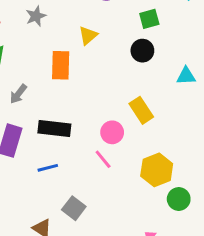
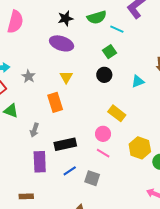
green square: (149, 19) -> (110, 52), moved
gray square: (74, 208) -> (92, 178), moved

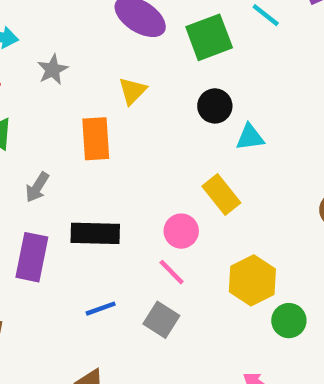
green square: (110, 52) -> (209, 37), moved, size x1.5
cyan triangle: (138, 81) -> (250, 137), moved
blue line: (70, 171) -> (101, 309), moved
gray square: (92, 178) -> (161, 320), moved

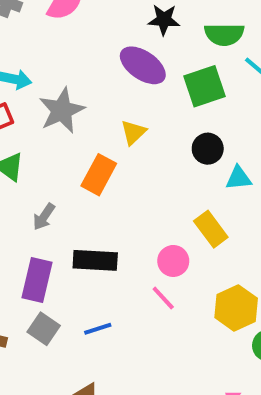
gray star: (53, 70) -> (62, 110), size x1.6
orange rectangle: (96, 139) -> (99, 175), turned 30
gray square: (161, 320) -> (44, 329), moved

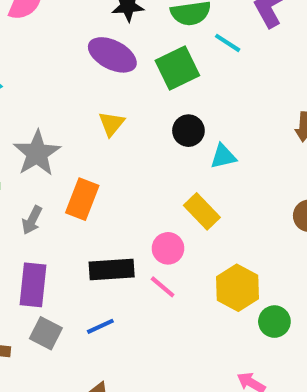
gray star: (62, 110) -> (37, 153), moved
orange rectangle: (99, 175) -> (82, 199), moved
black rectangle: (95, 260) -> (112, 269), moved

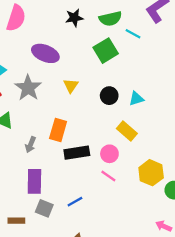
purple ellipse: (112, 55) -> (45, 53), moved
black circle: (188, 131) -> (109, 96), moved
gray star: (37, 153) -> (28, 88), moved
black rectangle: (112, 269) -> (77, 153), moved

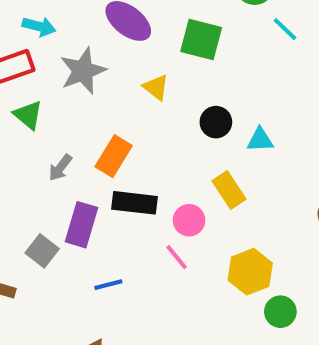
green square: (106, 51) -> (201, 39), moved, turned 30
yellow triangle: (71, 86) -> (156, 87), turned -42
purple rectangle: (34, 181) -> (81, 225), moved
gray square: (44, 208) -> (42, 251), moved

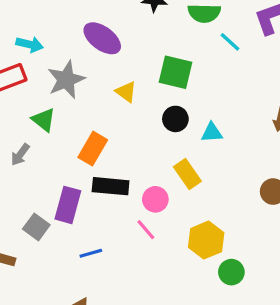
green square: (201, 39) -> (176, 72), moved
green triangle: (28, 115) -> (44, 120), moved
gray arrow: (60, 168) -> (20, 155), moved

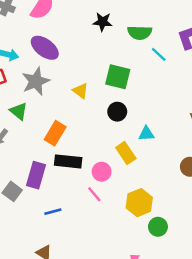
purple ellipse: (102, 38) -> (45, 48), moved
cyan triangle: (212, 133) -> (146, 134), moved

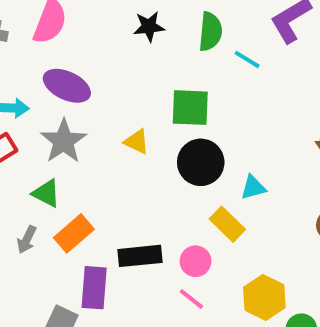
green semicircle: (140, 33) -> (210, 32), turned -75
black circle: (117, 112) -> (201, 162), size x1.5
orange rectangle: (55, 133) -> (74, 233), moved, turned 30

